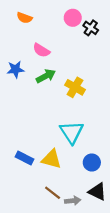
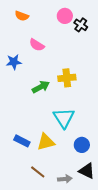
green arrow: (46, 76) -> (41, 87), moved
yellow cross: (75, 87) -> (67, 78), turned -36
yellow triangle: (51, 159) -> (46, 142), turned -30
brown line: (53, 193) -> (38, 172), moved

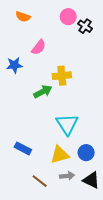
pink semicircle: (37, 45) -> (39, 47), turned -84
yellow cross: (67, 78) -> (62, 76), moved
yellow triangle: (46, 142) -> (60, 155), moved
gray arrow: (65, 179) -> (67, 176), moved

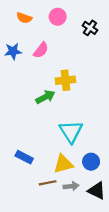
pink circle: (68, 17) -> (58, 17), moved
blue star: (14, 65) -> (13, 51), moved
brown line: (40, 181) -> (48, 183), moved, turned -49

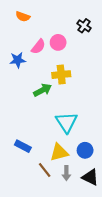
pink circle: (58, 17) -> (58, 42), moved
blue star: (13, 51) -> (18, 60), moved
brown line: (48, 183) -> (45, 170), turned 63
gray arrow: (71, 186) -> (66, 173), turned 96

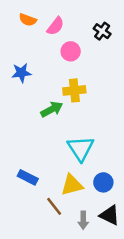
pink semicircle: (38, 47) -> (55, 26), moved
gray arrow: (66, 173) -> (83, 220), moved

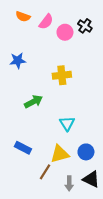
pink circle: (71, 51) -> (65, 32), moved
green arrow: (52, 109) -> (33, 102), moved
cyan triangle: (81, 148) -> (67, 124), size x0.7
brown line: (54, 206) -> (45, 172), turned 70

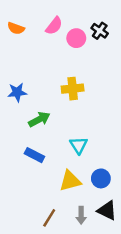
orange semicircle: (23, 16) -> (16, 28), moved
blue star: (18, 61) -> (17, 92), moved
blue rectangle: (23, 148) -> (34, 155), moved
brown line: (45, 172) -> (49, 218), moved

